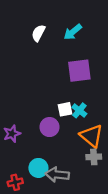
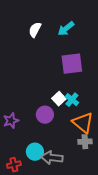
white square: (65, 109) -> (59, 99), turned -32

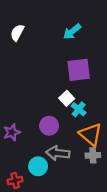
white semicircle: (35, 30) -> (17, 33), moved
white square: (59, 99) -> (67, 98), moved
gray arrow: (52, 158) -> (58, 153), moved

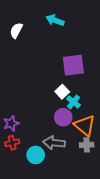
cyan arrow: (72, 32) -> (55, 20), moved, turned 60
purple circle: (49, 126) -> (63, 117), moved
red cross: (15, 181) -> (12, 143), moved

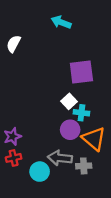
white semicircle: (16, 30) -> (14, 44), moved
cyan cross: (73, 102) -> (81, 113), turned -32
gray cross: (87, 145) -> (84, 166), moved

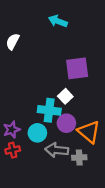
cyan cross: (81, 113) -> (49, 110), moved, size x1.5
cyan circle: (40, 172) -> (37, 133), moved

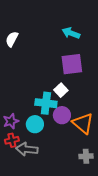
cyan arrow: (58, 21) -> (71, 33), moved
gray arrow: (57, 150) -> (27, 149), moved
gray cross: (79, 158) -> (86, 156), moved

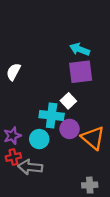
cyan arrow: (71, 33) -> (80, 49), moved
white semicircle: (12, 39) -> (13, 72), moved
gray cross: (86, 156) -> (90, 185), moved

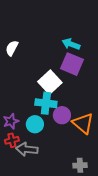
white semicircle: (13, 72) -> (12, 48), moved
purple square: (81, 72) -> (72, 64), turned 30
white square: (68, 101) -> (50, 82), moved, size x1.6

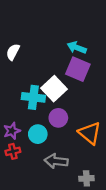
cyan cross: (46, 103) -> (33, 97), moved
purple circle: (62, 115) -> (58, 118), moved
gray arrow: (27, 149) -> (56, 161), moved

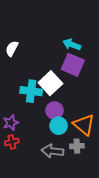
cyan circle: (38, 134) -> (59, 126), moved
gray cross: (86, 178) -> (77, 146), moved

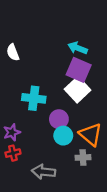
white semicircle: (12, 49) -> (13, 52), turned -49
white square: (50, 83) -> (78, 90), moved
gray arrow: (52, 151) -> (44, 172), moved

